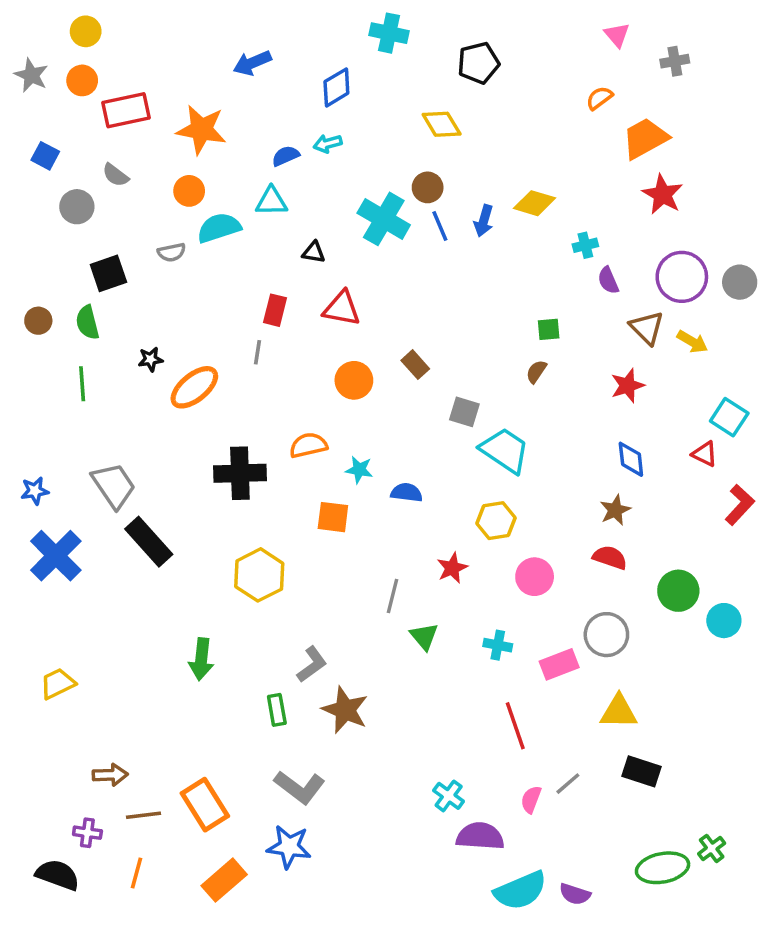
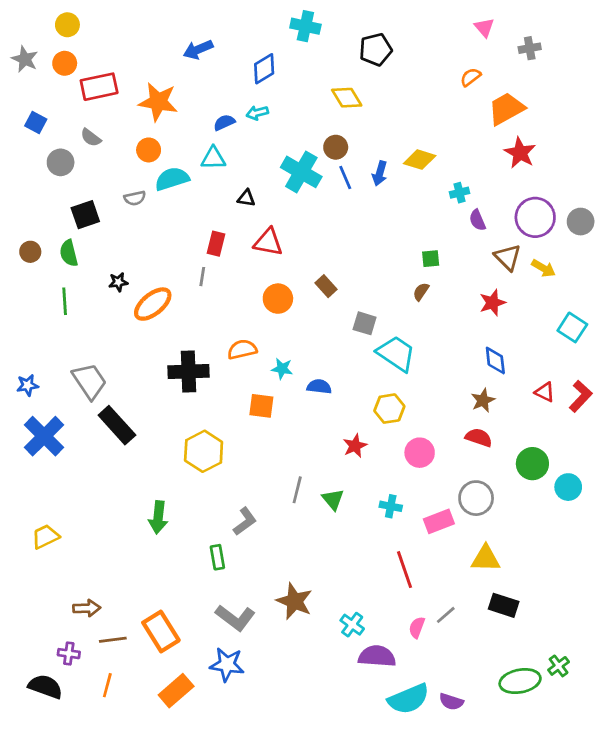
red triangle: (705, 454) -> (545, 392), moved
gray line: (393, 596) -> (297, 490), moved
brown star: (345, 710) -> (294, 601), moved

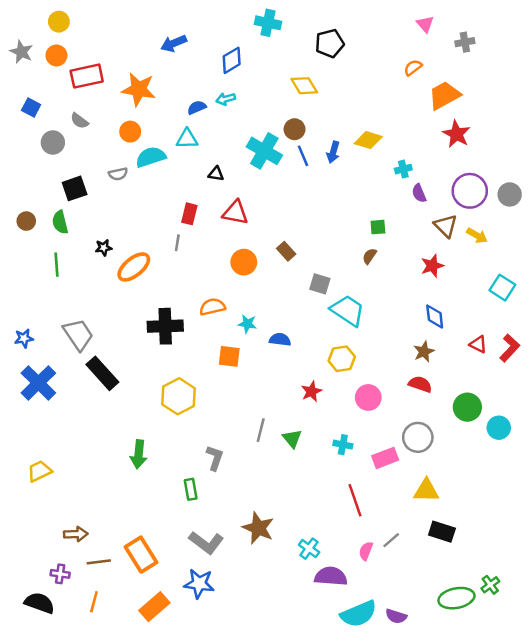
gray L-shape: (245, 521) -> (215, 458), turned -35

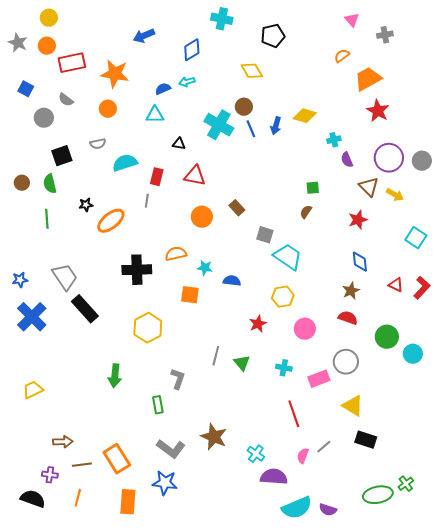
cyan semicircle: (151, 157) -> (125, 163), moved
yellow triangle: (426, 491) -> (353, 406), turned 30
orange rectangle: (154, 607) -> (128, 502), turned -45

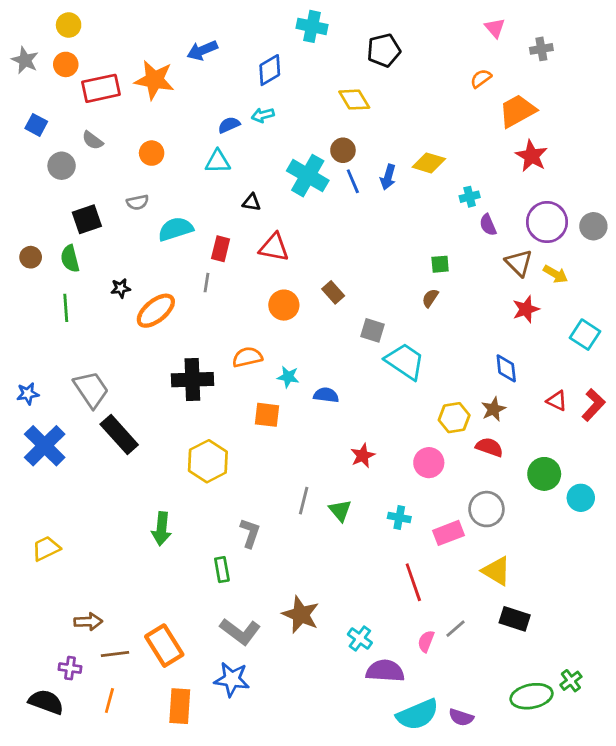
orange star: (115, 74) -> (154, 80), moved
red star: (358, 220) -> (526, 309), moved
yellow hexagon: (283, 297) -> (454, 418), moved

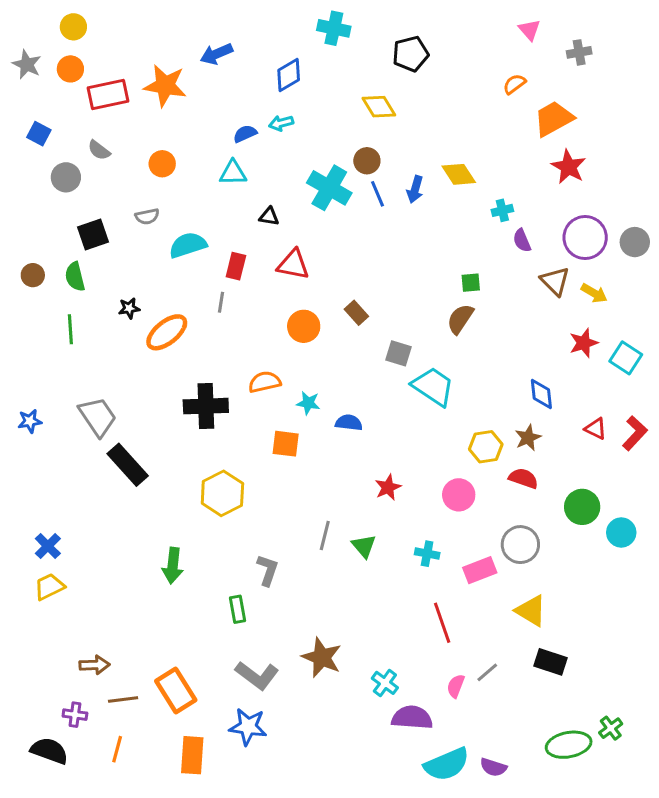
yellow diamond: (429, 163) -> (459, 174), turned 40
brown semicircle: (430, 298) -> (460, 319), size x1.5
red star: (526, 309) -> (584, 343), moved
blue cross: (45, 446) -> (48, 546), moved, size x0.6

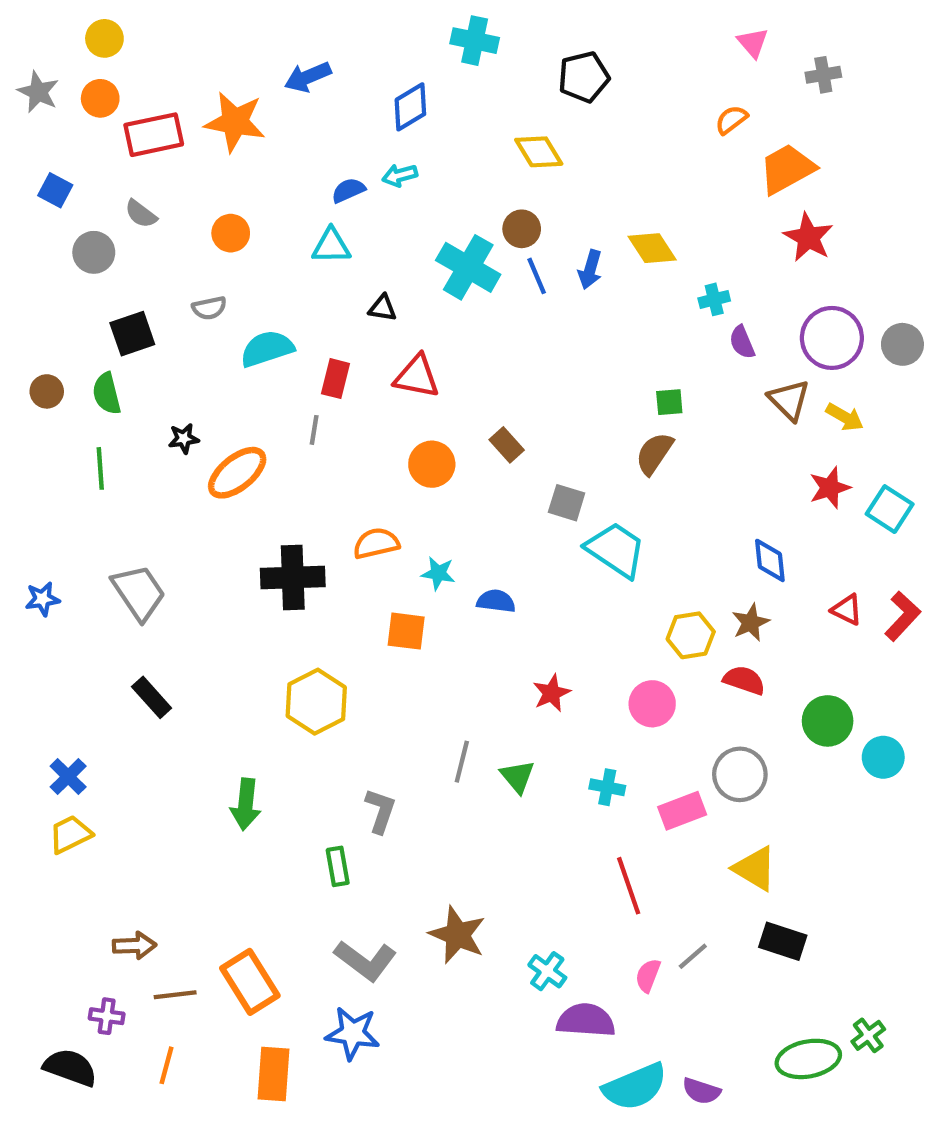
black rectangle: (128, 465) -> (152, 697), moved, size x0.7

